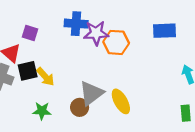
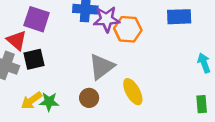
purple square: (30, 33) -> (37, 19), size x1.5
yellow arrow: (45, 77) -> (32, 100), moved, turned 96
gray triangle: (91, 93) -> (102, 67), moved

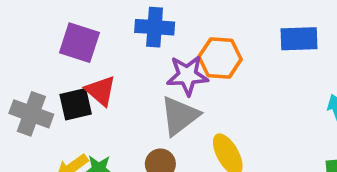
purple star: (107, 19) -> (187, 75), moved
red triangle: (17, 40) -> (101, 91), moved

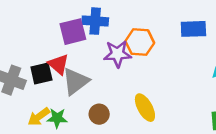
purple square: (79, 43) -> (73, 32), moved, turned -32
gray triangle: (180, 116) -> (76, 81), moved

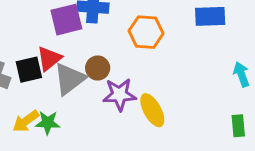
purple star: (117, 54) -> (120, 95), moved
red triangle: (58, 64) -> (49, 59), turned 40
brown circle: (99, 114) -> (98, 68), moved

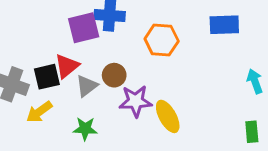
gray triangle: (70, 79) -> (87, 86), size x0.7
yellow arrow: (26, 121) -> (39, 112), moved
green star: (48, 123) -> (85, 129), moved

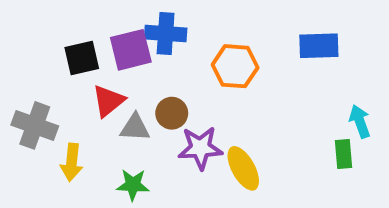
black square: (47, 77) -> (82, 58), moved
gray triangle: (87, 86) -> (135, 127), turned 40
yellow arrow: (39, 112) -> (72, 162), turned -48
green rectangle: (252, 132) -> (343, 154), moved

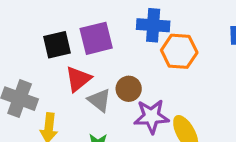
blue cross: (166, 33) -> (153, 25), moved
gray triangle: (135, 127) -> (99, 100), turned 35

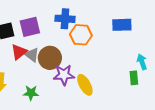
brown circle: (129, 89) -> (50, 58), size x1.5
gray triangle: (99, 100) -> (32, 55), moved

